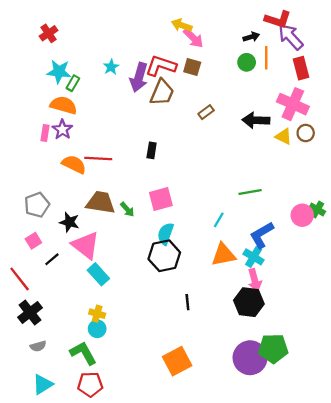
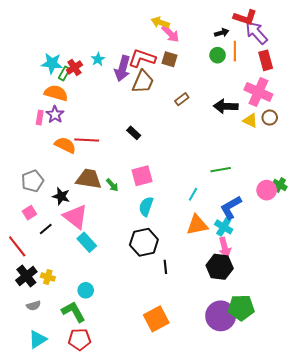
red cross: (48, 33) -> (74, 67), moved
black rectangle: (152, 150) -> (134, 133), turned -56
black hexagon: (164, 256) -> (144, 242), moved
yellow cross: (97, 314) -> (48, 277), moved

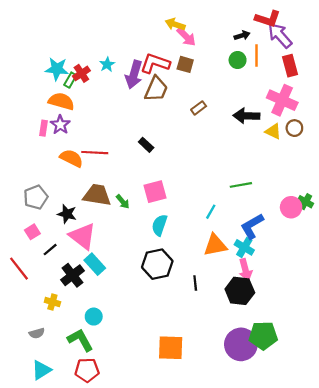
black line: (165, 267) -> (195, 283), moved
black cross: (26, 276) -> (72, 275), moved
orange square: (156, 319) -> (171, 348), turned 30

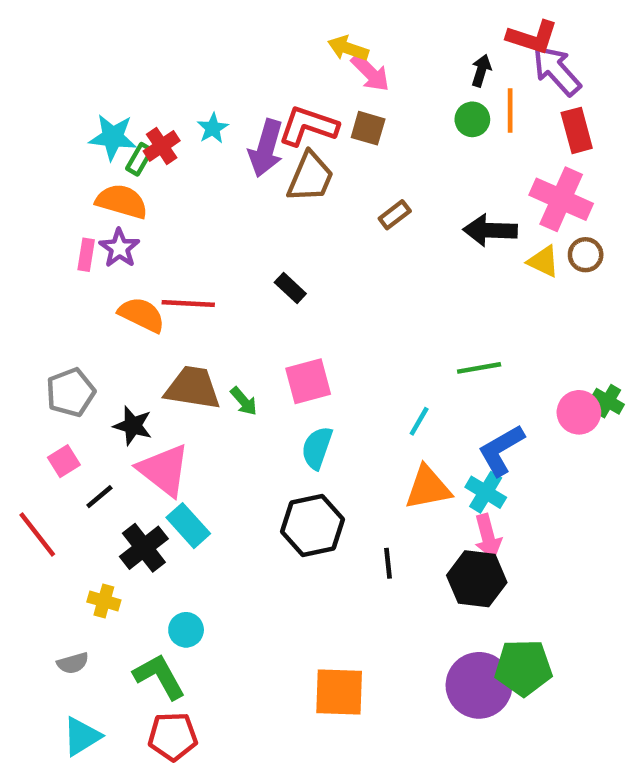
black arrow: (242, 35) -> (481, 71), turned -56

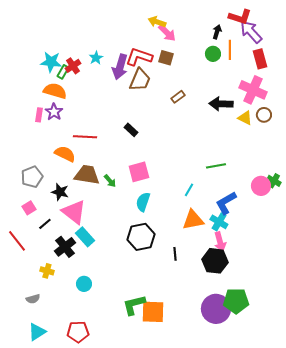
orange semicircle: (142, 315) -> (65, 154), moved
green L-shape: (159, 676) -> (134, 305), moved, turned -75

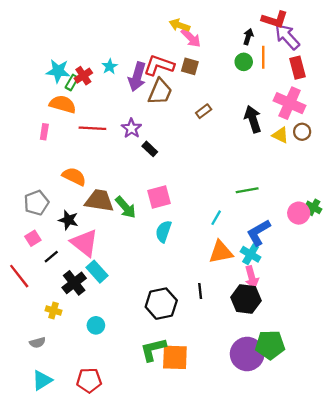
black arrow: (221, 104) -> (253, 119), turned 70
purple star: (54, 112) -> (131, 128), moved
red line: (85, 137) -> (92, 128), moved
green arrow: (110, 181) -> (126, 207), size x1.5
black hexagon: (141, 237) -> (161, 304), moved

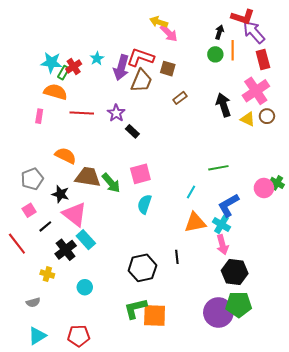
brown square: (190, 66) -> (168, 69), moved
pink cross: (290, 103) -> (256, 91), turned 32
black hexagon: (246, 299) -> (235, 272), moved

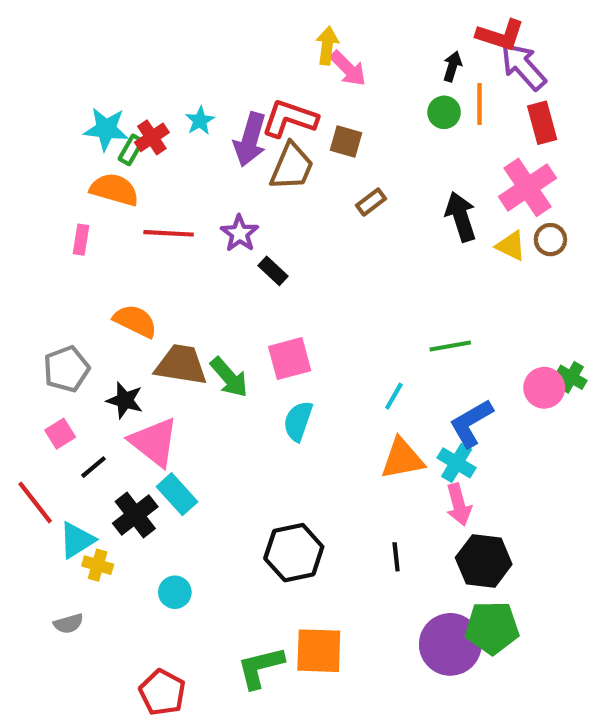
yellow arrow: (159, 22) -> (327, 46), turned 78
black line: (177, 257) -> (396, 557), moved
green L-shape: (135, 308) -> (260, 667), moved
cyan triangle: (37, 336) -> (77, 540), moved
red pentagon: (79, 336) -> (162, 692), turned 30

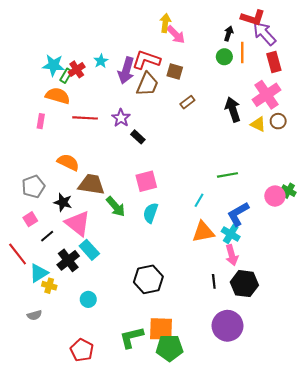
green arrow: (229, 377) -> (116, 207), moved
black line: (396, 557) -> (214, 281), moved
green pentagon: (492, 628) -> (169, 348), moved

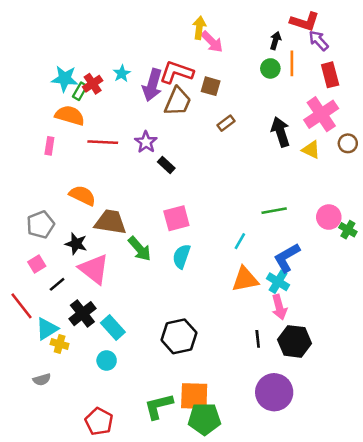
purple arrow: (264, 34) -> (319, 41), size x0.7
brown circle: (278, 121) -> (348, 143), moved
pink circle: (275, 196) -> (329, 217), moved
cyan rectangle: (89, 250) -> (113, 327), moved

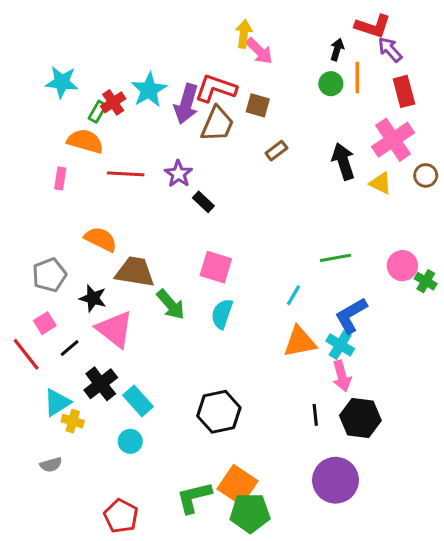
cyan star: (122, 74) -> (149, 90), size x1.6
cyan star: (65, 79) -> (62, 82), moved
pink square: (176, 218) -> (216, 267), turned 32
red line: (22, 306) -> (26, 354), moved
orange square: (194, 396) -> (238, 485), turned 32

